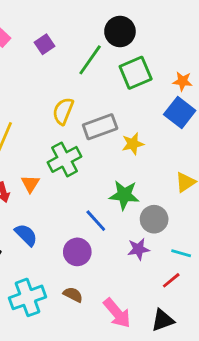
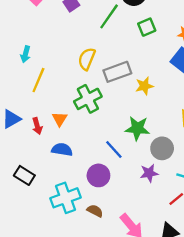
green square: (136, 73) -> (147, 27), size x0.7
blue semicircle: (26, 235) -> (62, 150), moved, turned -36
cyan cross: (28, 297) -> (66, 198), moved

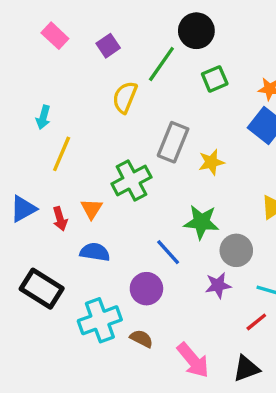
yellow semicircle: (87, 59) -> (125, 97), moved
gray rectangle: (117, 72) -> (173, 142), turned -48
black rectangle: (24, 175) -> (42, 289), size x1.4

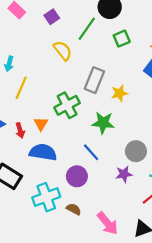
yellow semicircle: (125, 97) -> (63, 51), turned 120
green star: (201, 222) -> (103, 123), moved
blue semicircle: (95, 252) -> (43, 152), size x1.4

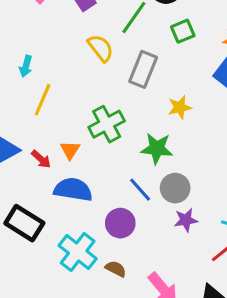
gray rectangle: (94, 80) -> (143, 69), moved
red arrow: (20, 130) -> (41, 159), turned -32
gray circle: (136, 151) -> (175, 188), moved
cyan cross: (46, 197) -> (78, 252), turned -32

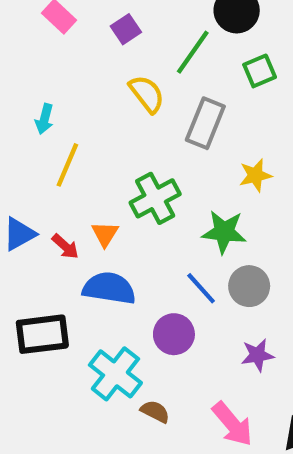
purple star: (186, 220) -> (257, 355), moved
black rectangle: (24, 223) -> (42, 334), turned -39
brown semicircle: (116, 269) -> (155, 411), moved

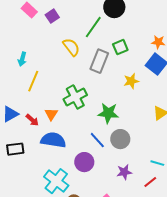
purple square: (126, 29) -> (52, 16), moved
green square: (260, 71) -> (120, 47), moved
yellow star: (255, 175) -> (131, 81), moved
black rectangle: (42, 334) -> (15, 149), moved, size x0.7

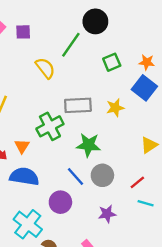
purple square: (52, 16) -> (23, 32), turned 32
green square: (120, 47) -> (112, 62), moved
gray rectangle: (99, 61) -> (78, 105), moved, turned 65
red line: (150, 182) -> (137, 182), moved

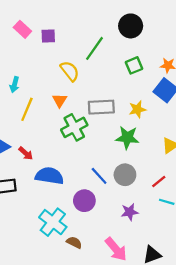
black circle: (95, 21) -> (131, 26), moved
green star: (88, 145) -> (127, 138), moved
orange triangle: (22, 146) -> (60, 100), moved

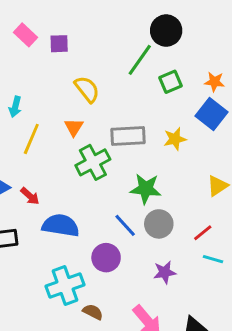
green line: (95, 48) -> (140, 60), moved
green star: (127, 138) -> (146, 189), moved
cyan cross: (53, 222) -> (65, 285), turned 32

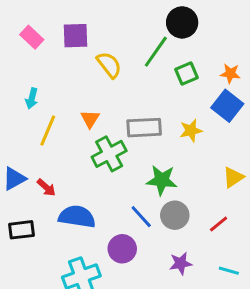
pink rectangle: (25, 35) -> (32, 37), moved
purple square: (59, 44) -> (76, 36), size x1.4
yellow semicircle: (87, 89) -> (109, 65), moved
cyan line: (213, 259) -> (229, 271), moved

